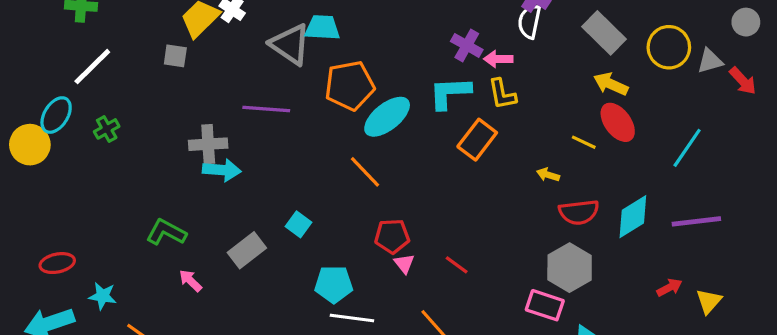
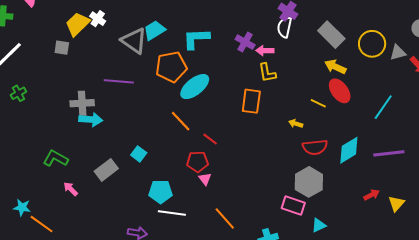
cyan trapezoid: (322, 28) -> (154, 30), turned -35
cyan L-shape: (450, 93) -> (196, 39), moved
orange rectangle: (477, 140) -> (251, 101), turned -30
red line: (457, 265) -> (210, 139), moved
cyan star: (103, 296) -> (22, 207), moved

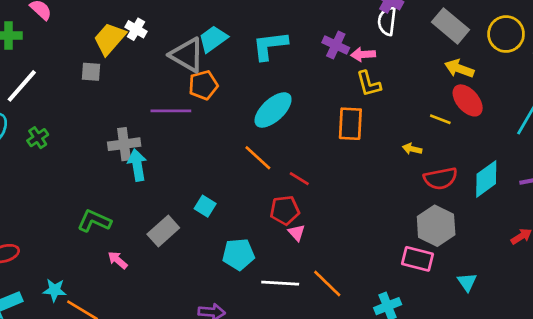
orange pentagon: (171, 67) -> (203, 85), moved, size x0.7
cyan arrow: (91, 119) -> (137, 165), turned -100
white line: (172, 213) -> (280, 283), moved
cyan triangle: (319, 225) -> (467, 282), moved, turned -35

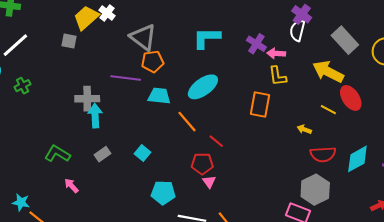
cyan trapezoid: (213, 39) -> (159, 96), moved, turned 35
yellow arrow: (459, 69) -> (328, 72), moved, size x1.4
gray rectangle: (163, 231) -> (103, 154), moved, size x0.7

